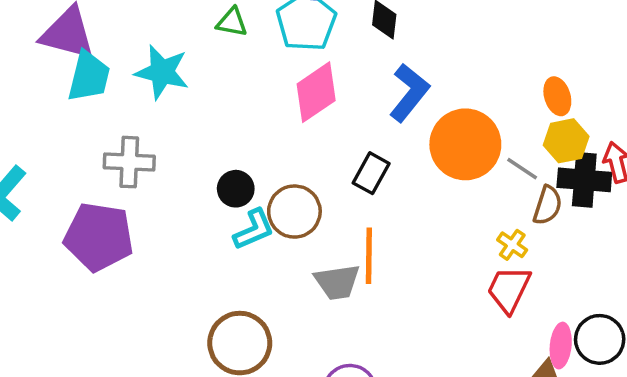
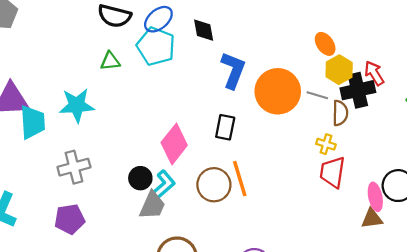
pink diamond: (316, 92) -> (174, 144), moved
black circle: (236, 189) -> (140, 178), moved
brown circle: (294, 212) -> (214, 185), moved
purple pentagon: (99, 237) -> (70, 219), size x0.7
gray trapezoid: (337, 282) -> (152, 205), moved, turned -40

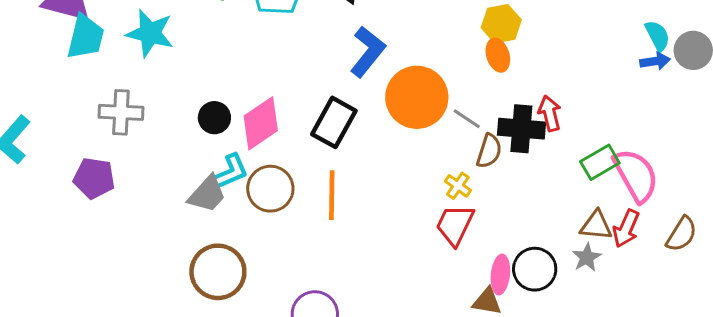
yellow hexagon: (339, 70) -> (501, 24), moved
black rectangle: (225, 127) -> (334, 122), size x1.4
black circle: (140, 178) -> (214, 118), moved
brown circle: (214, 185) -> (270, 189), moved

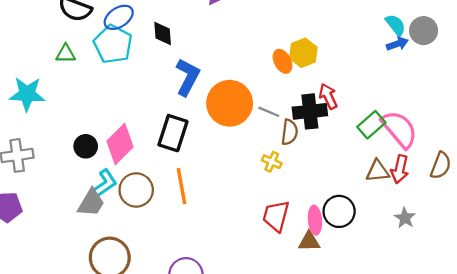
yellow hexagon: (501, 24) -> (303, 53), moved
red trapezoid: (455, 225) -> (276, 216), moved
gray star: (587, 257) -> (405, 218), moved

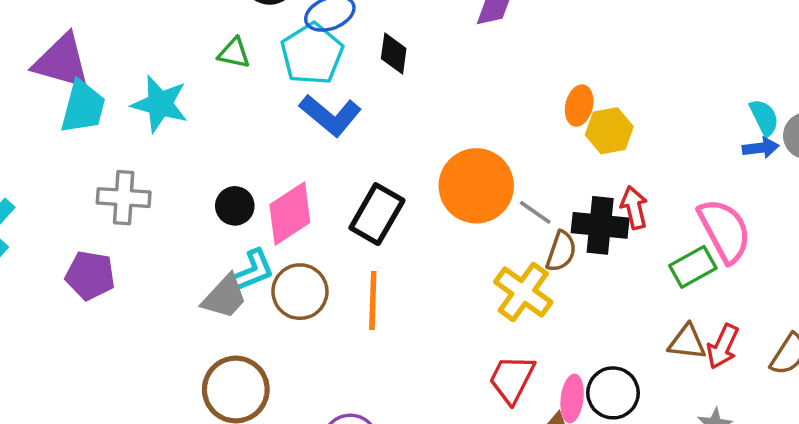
orange ellipse: (282, 61) -> (579, 106), moved, turned 30
blue L-shape: (188, 77) -> (330, 115), moved, turned 90
pink semicircle: (399, 129) -> (725, 231), moved
yellow cross: (272, 162) -> (523, 292), size x1.8

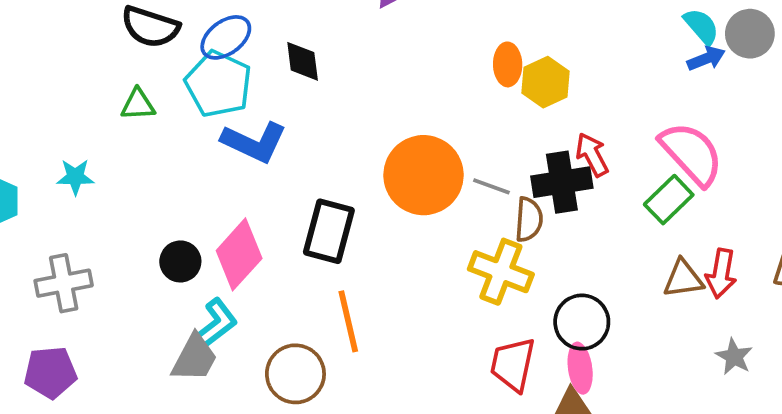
cyan star: (160, 104) -> (75, 177), size x0.6
brown circle: (300, 292) -> (295, 374), moved
black circle: (613, 393) -> (582, 322), moved

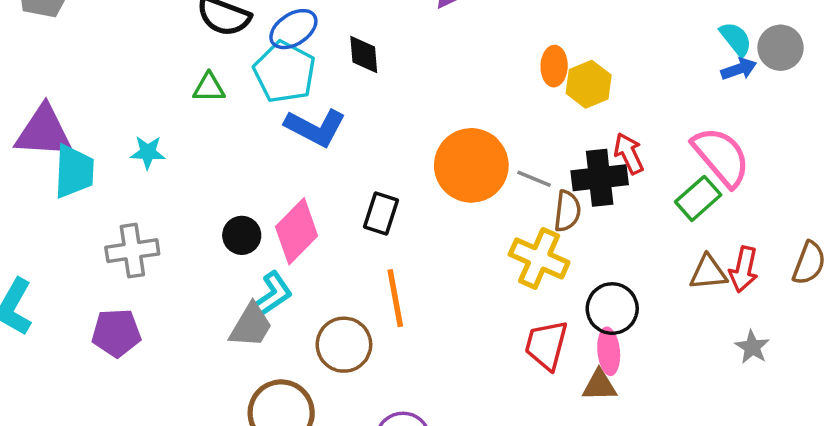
black rectangle: (329, 231) -> (381, 214), size x0.7

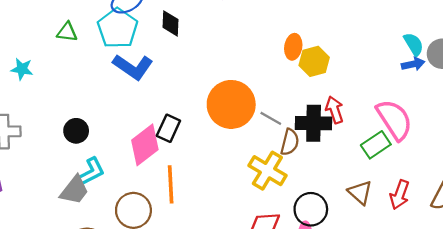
pink diamond: (297, 231) -> (145, 145), moved
brown triangle: (708, 273) -> (360, 192), moved, turned 40

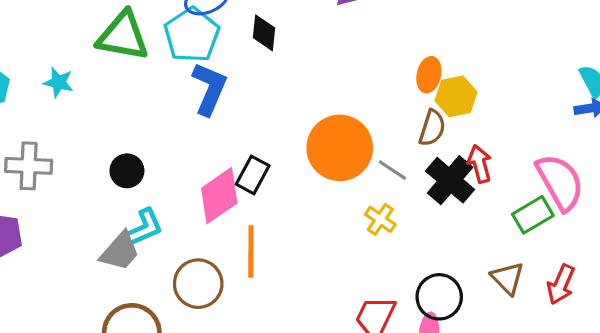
green triangle: (67, 32) -> (123, 36), size x1.8
blue L-shape: (133, 67) -> (209, 89), turned -105
black cross: (314, 123) -> (450, 180), turned 36
brown semicircle: (290, 142) -> (432, 128), moved
yellow cross: (267, 171) -> (380, 219), moved, size x0.6

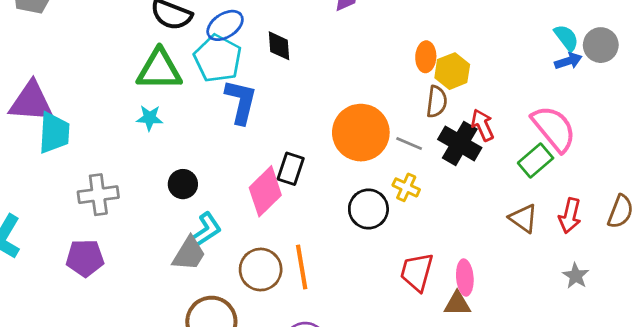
cyan star: (58, 82) -> (150, 118), moved
orange line: (251, 251) -> (302, 267), moved
black circle: (439, 297) -> (368, 209), moved

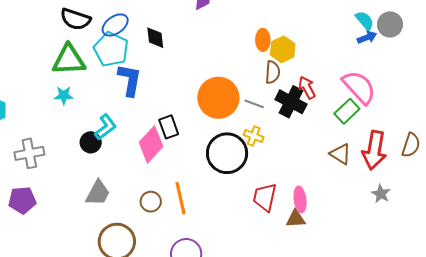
black rectangle: (291, 169) -> (169, 127), turned -35
black circle: (368, 209) -> (227, 153), size x1.4
red arrow: (570, 216) -> (374, 150), size x1.5
cyan L-shape: (206, 230) -> (105, 127), moved
brown circle: (261, 270) -> (151, 202), size x0.7

